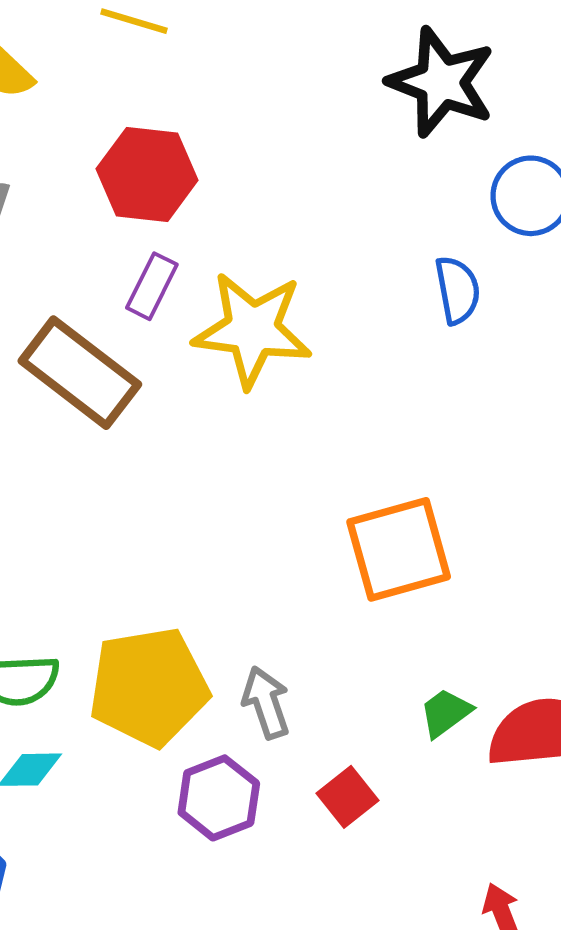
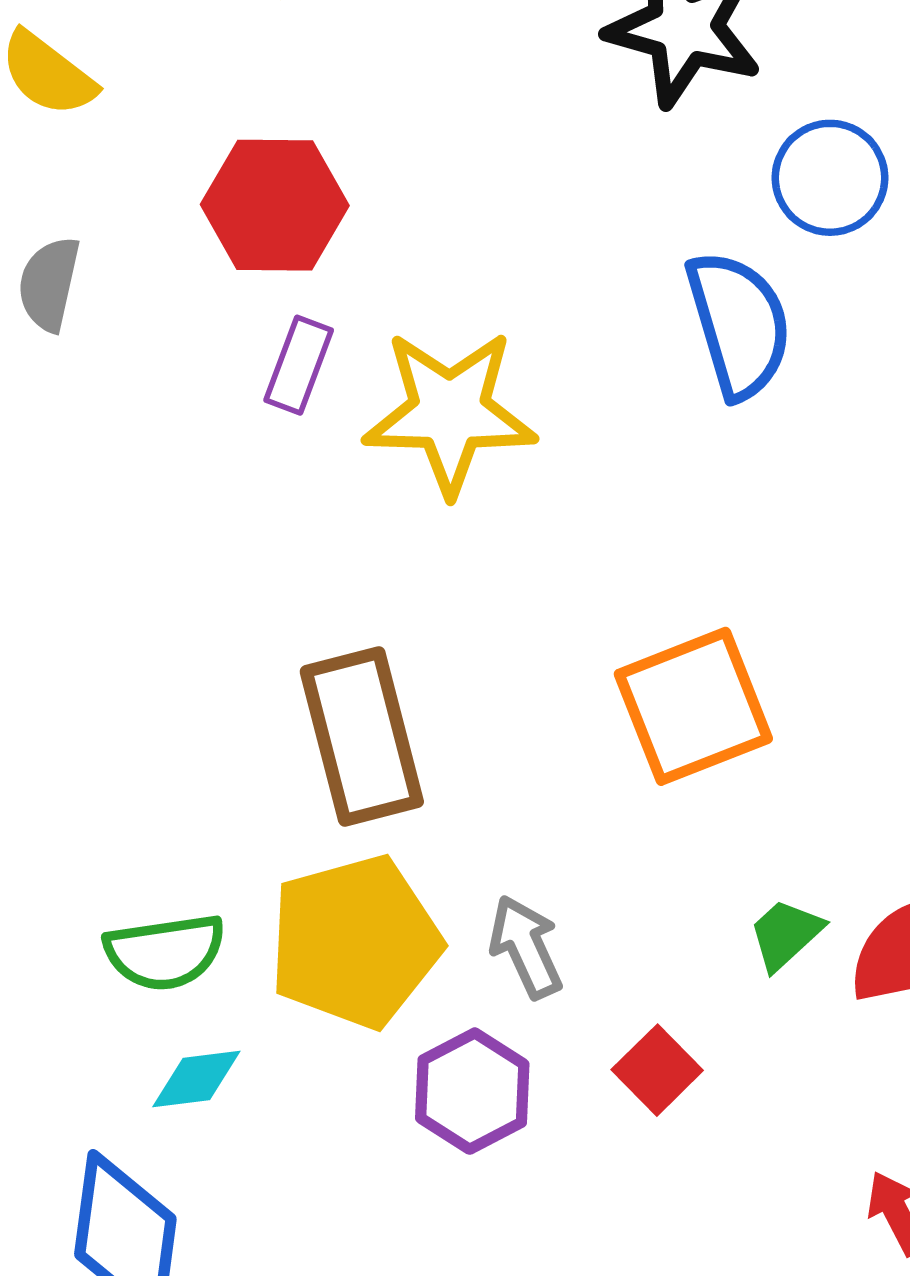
blue semicircle: (457, 290) -> (739, 324), size x1.5
brown rectangle: (80, 373) -> (362, 737), moved, turned 44

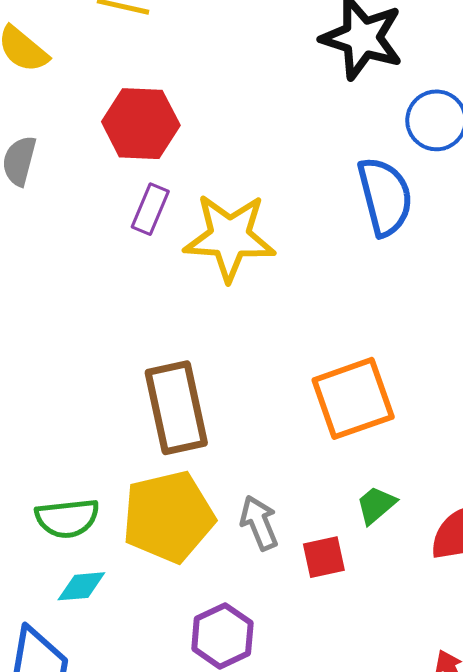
green trapezoid: (786, 934) -> (376, 505), moved
red square: (657, 1070) -> (324, 557), moved, turned 30
purple hexagon: (472, 1091) -> (222, 636), moved

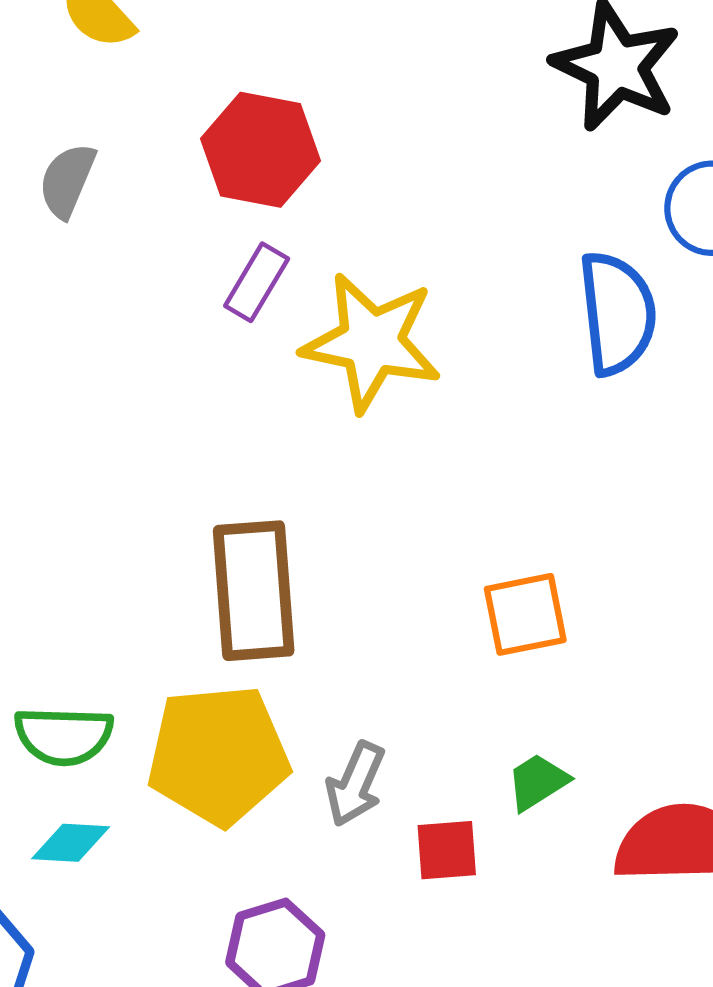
orange square: (353, 398) -> (525, 614), size x0.7
gray arrow: (259, 523) -> (355, 784), turned -142

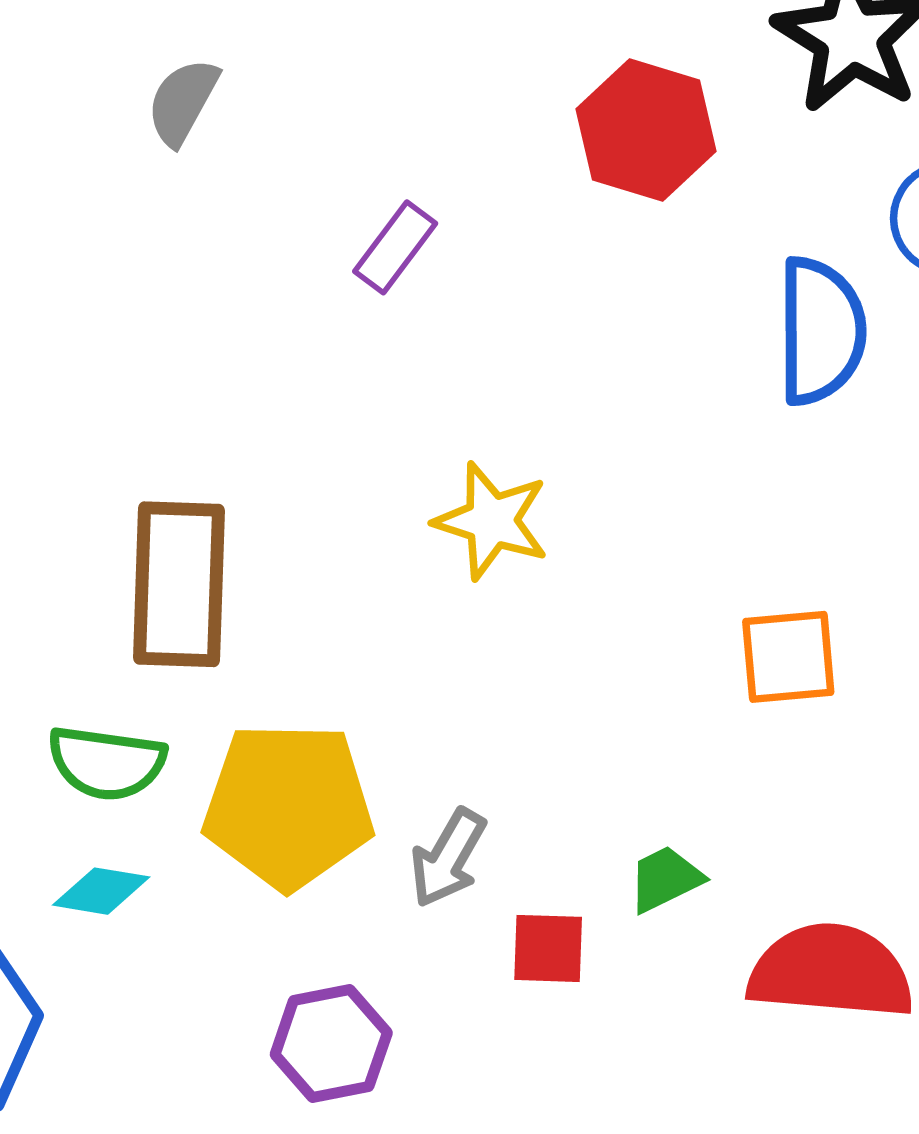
red hexagon: (261, 150) -> (646, 130), moved
yellow star: (372, 342) -> (492, 521), moved, size x0.7
brown rectangle: (254, 591) -> (179, 584), moved
orange square: (525, 614) -> (788, 657), moved

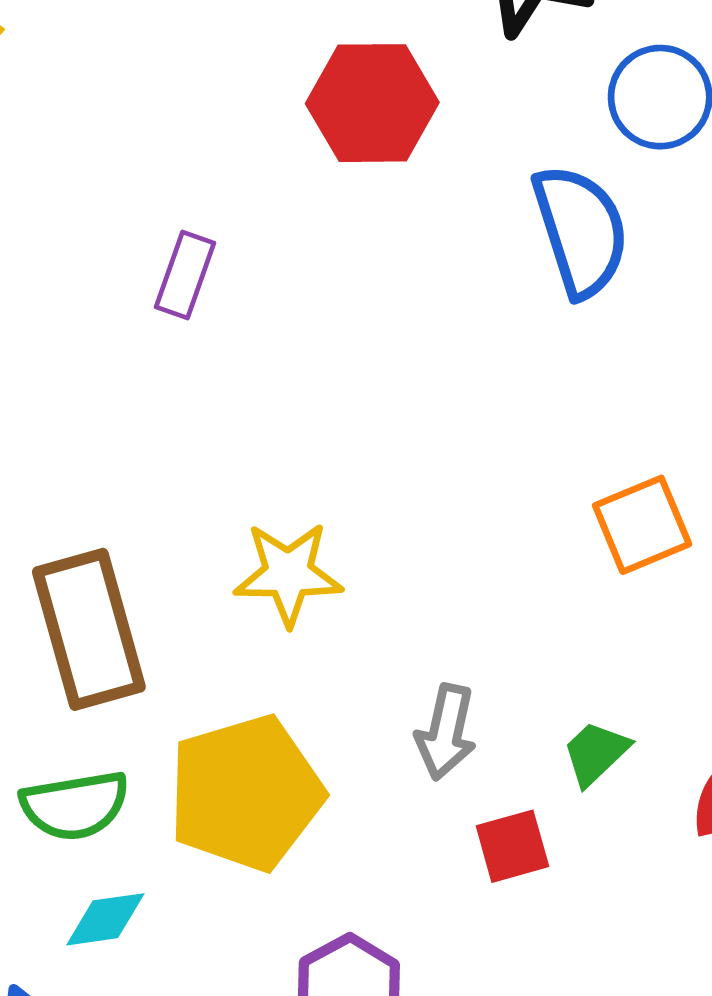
yellow star: (492, 521) -> (288, 574), moved
gray arrow: (448, 858) -> (446, 732), moved

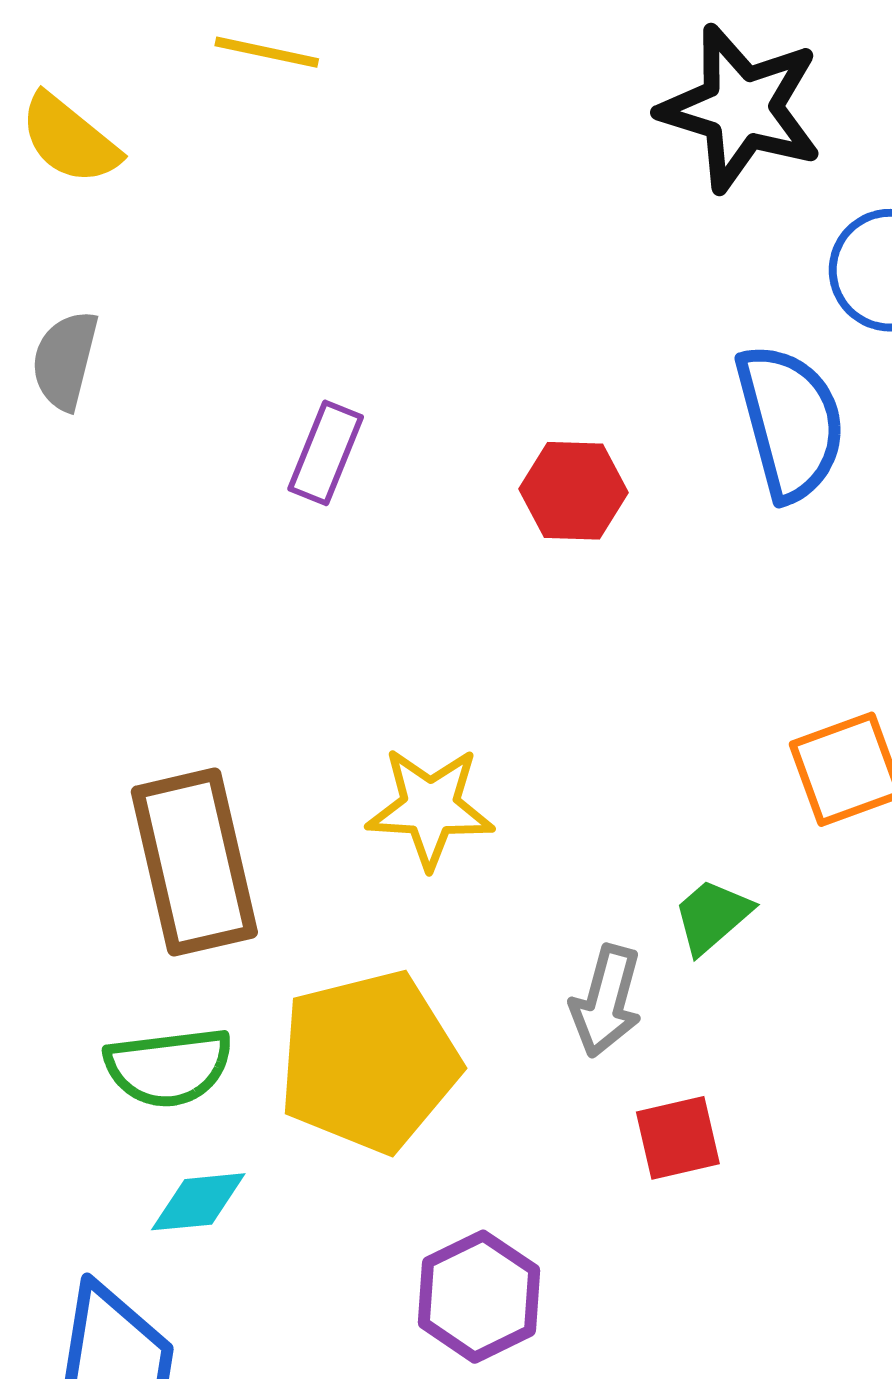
red hexagon: (372, 103) -> (574, 491), moved, size x0.7
green trapezoid: (596, 753) -> (712, 916), moved

